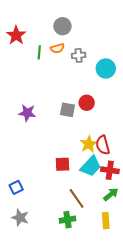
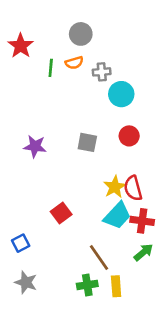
cyan circle: (106, 68) -> (121, 94), moved
red circle: (87, 103) -> (129, 136), moved
red square: (62, 164) -> (61, 213), moved, turned -35
yellow rectangle: (106, 221) -> (116, 286), moved

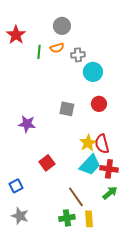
purple star: (35, 146) -> (27, 124), moved

